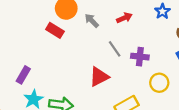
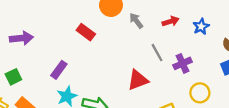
blue star: (162, 11) -> (201, 27), moved
red rectangle: (55, 30) -> (86, 32), moved
purple cross: (140, 57) -> (182, 63), turned -36

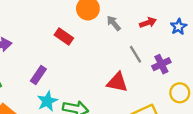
red triangle: (138, 80) -> (117, 82), turned 35

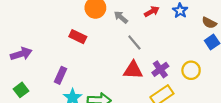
gray line: (136, 54) -> (134, 43), moved
purple cross: (161, 64) -> (160, 69), moved

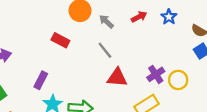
gray line: (134, 43) -> (105, 50), moved
purple cross: (160, 69) -> (156, 74), moved

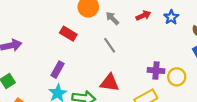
purple cross: (156, 74) -> (156, 70), turned 35
red triangle: (117, 78) -> (110, 83), moved
purple rectangle: (41, 80) -> (57, 70), moved

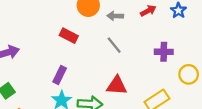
gray arrow: (112, 18) -> (115, 16), turned -40
purple cross: (156, 70) -> (164, 52), moved

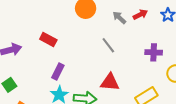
gray arrow: (115, 16) -> (119, 18), moved, turned 40
red rectangle: (69, 36) -> (48, 40), moved

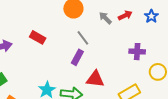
gray line: (108, 45) -> (83, 38), moved
purple rectangle: (58, 72) -> (77, 57), moved

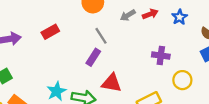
gray arrow: (105, 18) -> (128, 15), turned -80
red rectangle: (38, 37) -> (50, 32), turned -63

